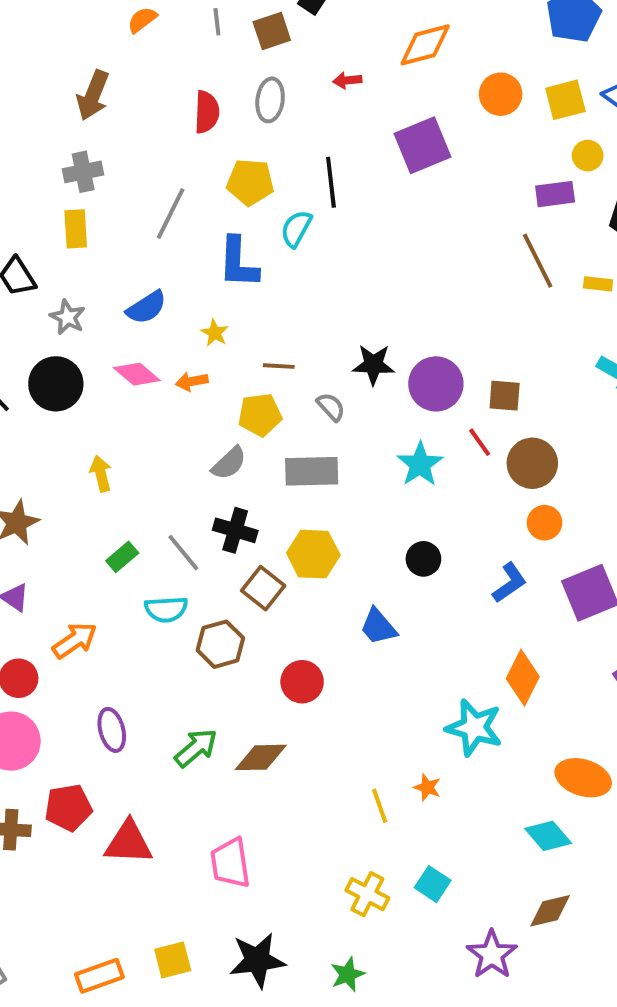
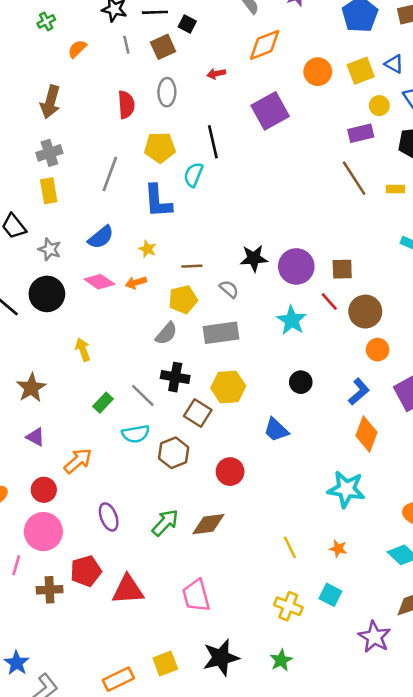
orange diamond: (523, 678) -> (366, 434), moved
orange star: (427, 787) -> (338, 549), moved

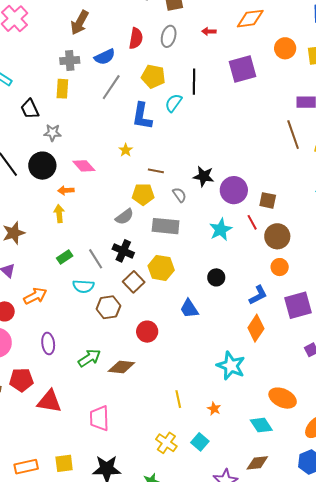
blue semicircle: (101, 237) -> (105, 57), moved
gray star: (50, 249) -> (52, 133), turned -30
orange arrow: (136, 283) -> (66, 190), moved

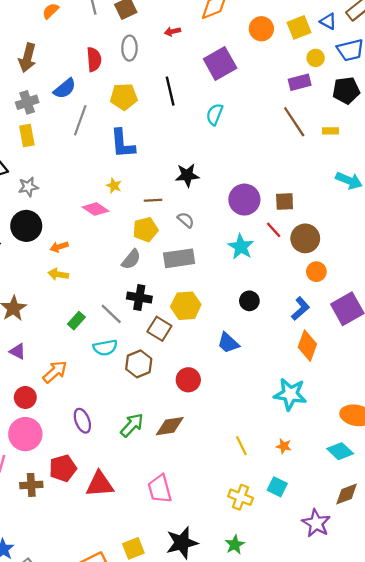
cyan semicircle: (173, 103) -> (215, 114), moved
pink diamond: (84, 166) -> (96, 209), moved
black star: (204, 176) -> (187, 175), moved
yellow arrow: (59, 214) -> (58, 274), turned -60

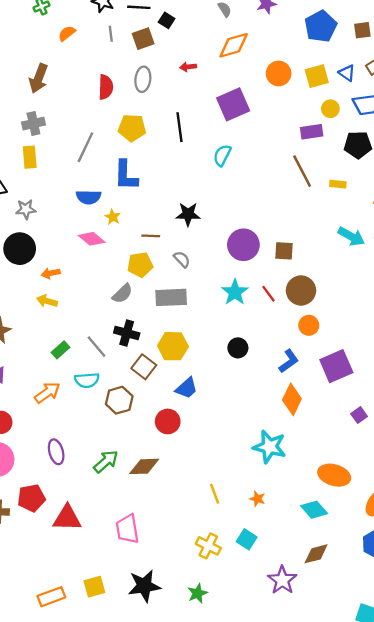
blue semicircle: (65, 88) -> (88, 197), moved, turned 35
red line: (274, 230) -> (269, 294), moved
blue trapezoid: (228, 343) -> (187, 388), moved, turned -90
orange arrow: (55, 372) -> (47, 393), moved

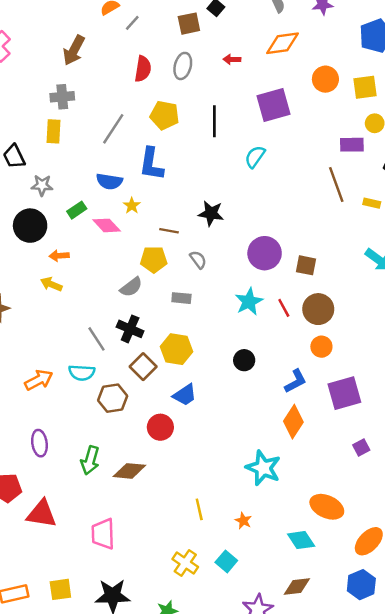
gray line: (111, 34) -> (132, 23), moved, turned 42
gray rectangle: (171, 297) -> (181, 298), size x0.6
green rectangle: (60, 350) -> (77, 210), moved
green arrow: (106, 462) -> (90, 460), turned 140

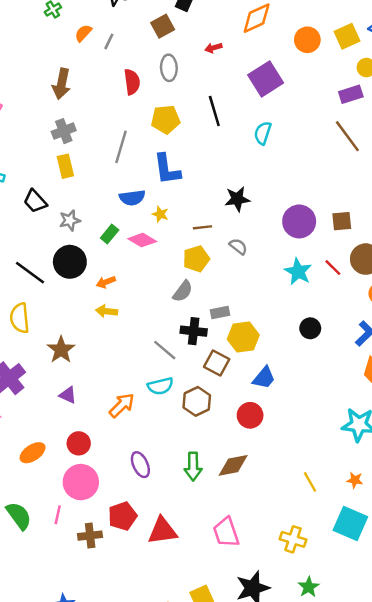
gray rectangle: (181, 298) -> (220, 313), moved
cyan square: (226, 561) -> (350, 523), size x1.6
yellow cross: (185, 563) -> (293, 539), moved

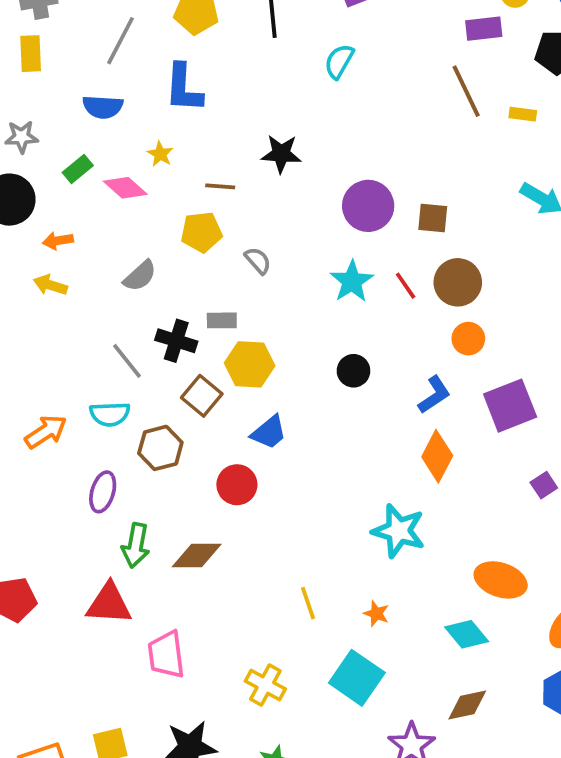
blue semicircle: (132, 198) -> (103, 107), moved
gray semicircle: (238, 246) -> (258, 261), moved
gray semicircle: (183, 291) -> (140, 276), moved
purple ellipse: (140, 465) -> (103, 492), moved, turned 30
red triangle: (162, 531) -> (109, 604), moved

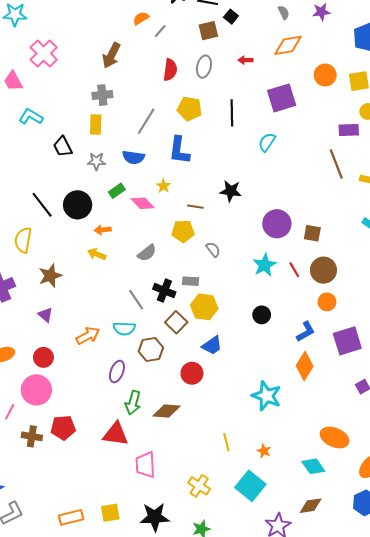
gray star: (21, 137) -> (96, 161), moved
cyan star: (399, 531) -> (266, 396), moved

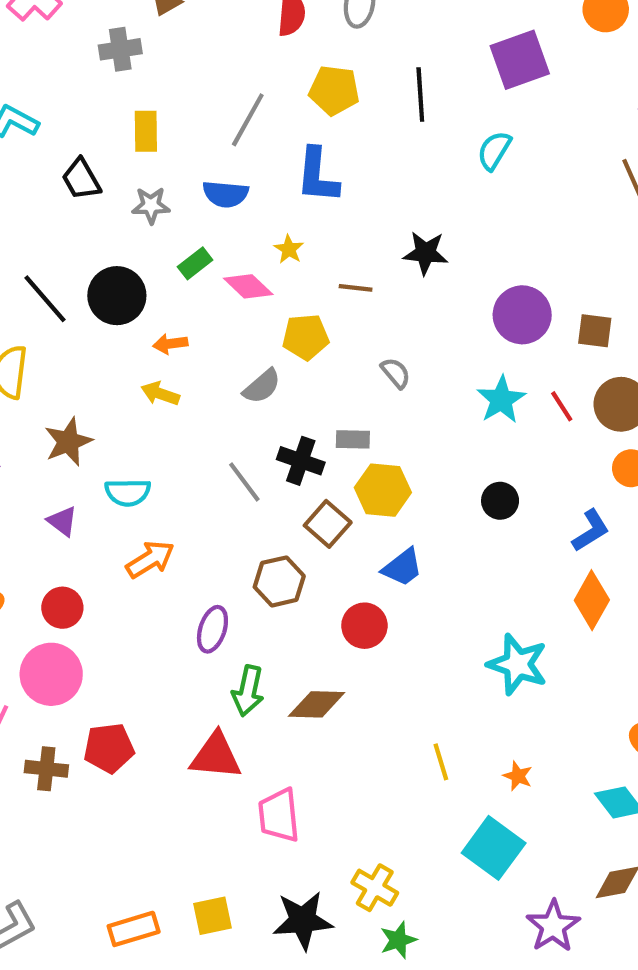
gray cross: (102, 95) -> (120, 49), moved
yellow pentagon: (183, 231) -> (306, 337), moved
cyan semicircle: (124, 329) -> (128, 492), moved
yellow cross: (199, 486) -> (375, 888), moved

